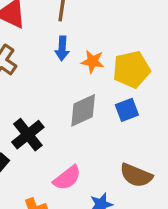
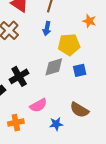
orange star: (93, 61) -> (89, 21), moved
yellow pentagon: (131, 69) -> (69, 45), moved

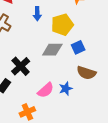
gray diamond: (54, 67) -> (52, 50), turned 30
brown semicircle: (79, 110) -> (86, 73), moved
blue star: (56, 124) -> (66, 89), moved

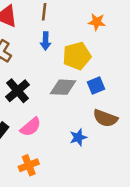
black cross: (21, 66) -> (17, 91), moved
pink semicircle: (46, 90) -> (31, 127), moved

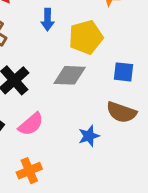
blue square: (96, 86) -> (123, 72), moved, turned 30

